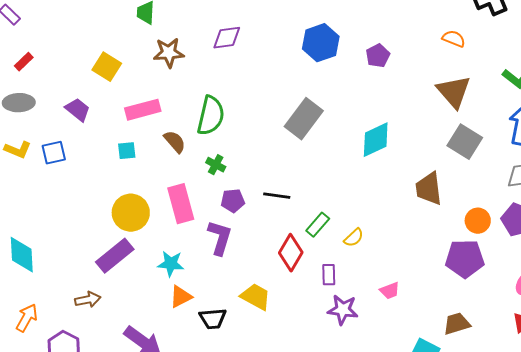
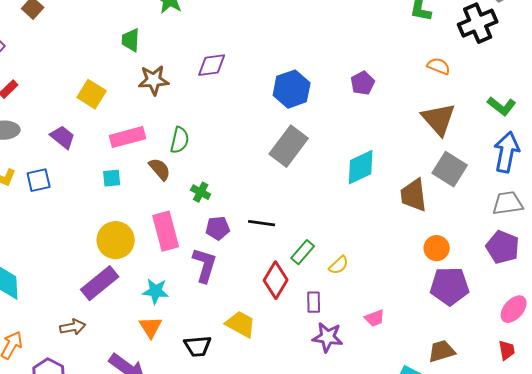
blue hexagon: (321, 43) -> (292, 89), moved
green semicircle: (211, 116) -> (180, 140), moved, size x0.7
brown trapezoid: (429, 189) -> (414, 195), moved
orange circle: (478, 221) -> (437, 248), moved
orange triangle: (181, 297) -> (151, 327), moved, turned -35

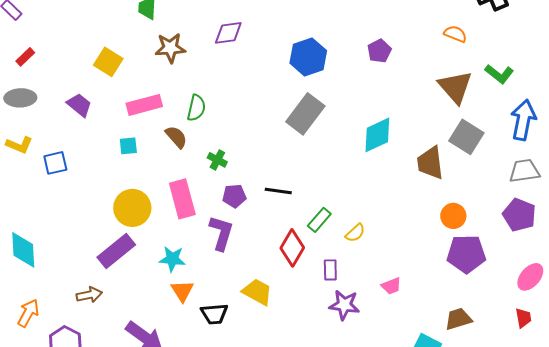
green L-shape: (502, 106) -> (499, 74), moved
blue square: (39, 180) -> (55, 163), moved
orange triangle: (151, 327) -> (182, 291), moved

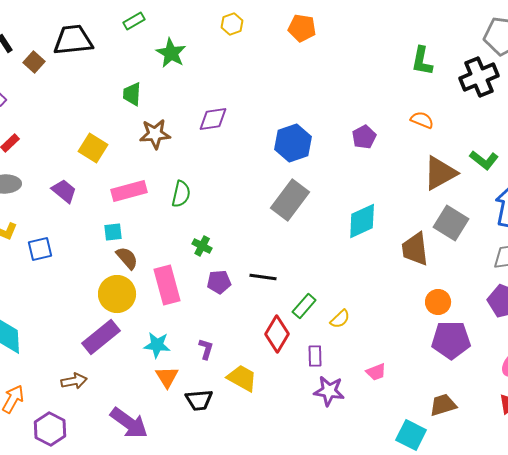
orange semicircle: (455, 34) -> (422, 120), moved
brown triangle: (455, 87) -> (440, 173), turned 42
brown semicircle: (176, 137) -> (127, 258), moved
purple L-shape: (221, 233) -> (206, 349), moved, size x0.6

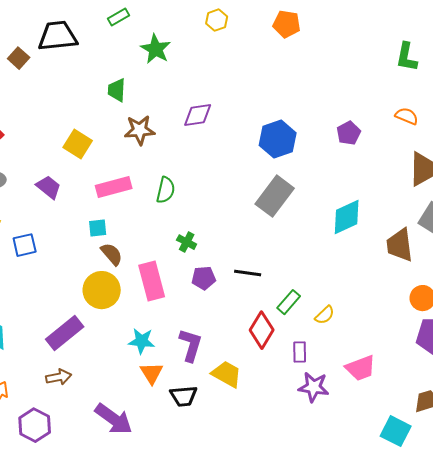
purple rectangle: (101, 337) -> (65, 333), moved
purple L-shape: (206, 349) -> (191, 345), size x1.6
pink trapezoid: (376, 372) -> (361, 368), size x1.5

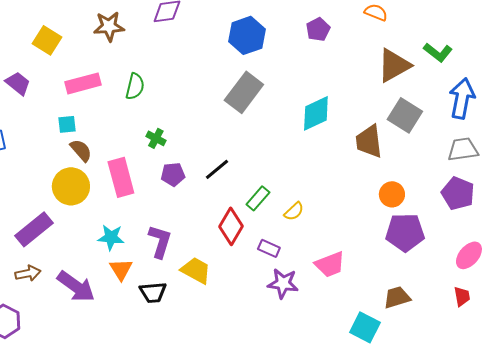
black line: (248, 273) -> (217, 169), turned -48
purple rectangle: (300, 352) -> (269, 248), turned -65
purple arrow: (114, 419) -> (76, 286), moved

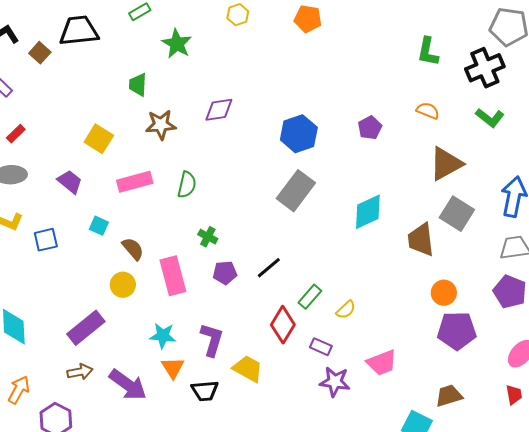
green L-shape: (438, 52) -> (490, 118), moved
cyan square: (67, 124) -> (99, 226), moved, turned 30
yellow circle: (71, 186) -> (123, 285), size x0.7

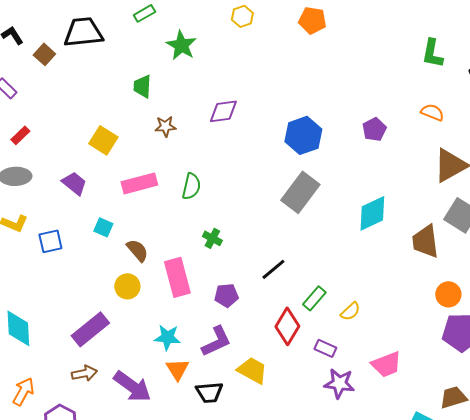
brown star: (161, 125) -> (165, 126), size x0.7
purple pentagon: (225, 273) -> (226, 295), moved
purple L-shape: (212, 340) -> (216, 341), turned 48

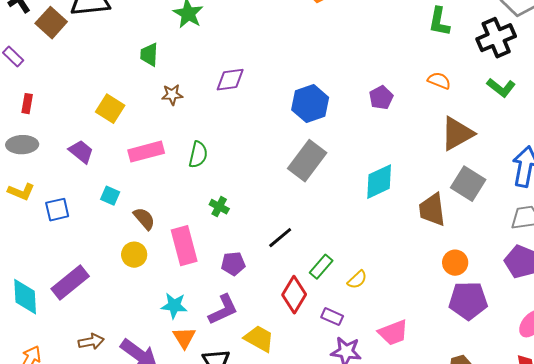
brown square: (44, 54) -> (51, 23), size x1.4
red rectangle: (20, 135) -> (27, 104), turned -36
purple rectangle: (90, 329) -> (70, 283), moved

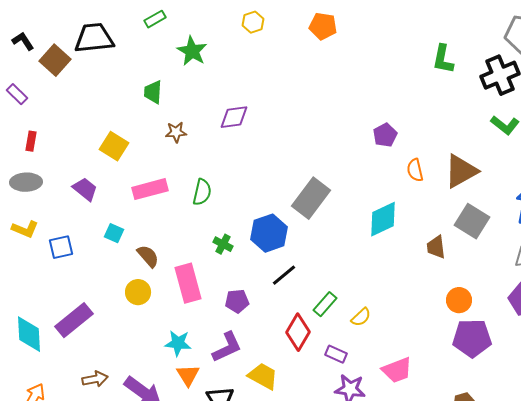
orange semicircle: (439, 81) -> (415, 170), moved, turned -125
blue hexagon: (310, 104) -> (269, 233), moved
brown trapezoid: (432, 210) -> (436, 247), size x0.7

